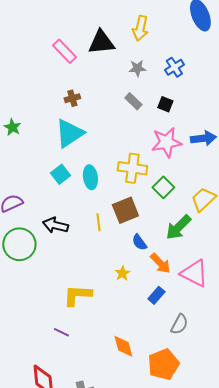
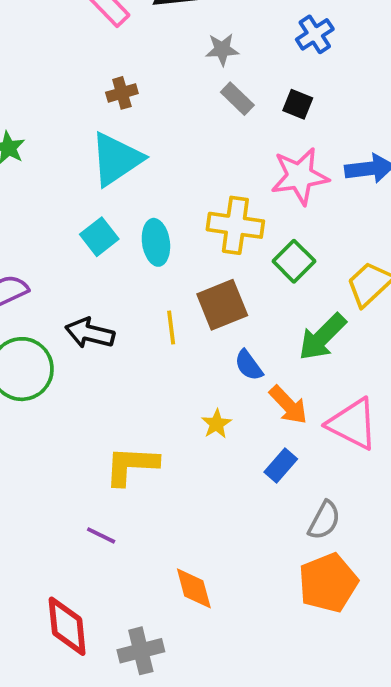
gray star: (137, 68) -> (222, 49), moved
orange diamond: (123, 346) -> (194, 588), moved
orange pentagon: (163, 364) -> (328, 583), moved

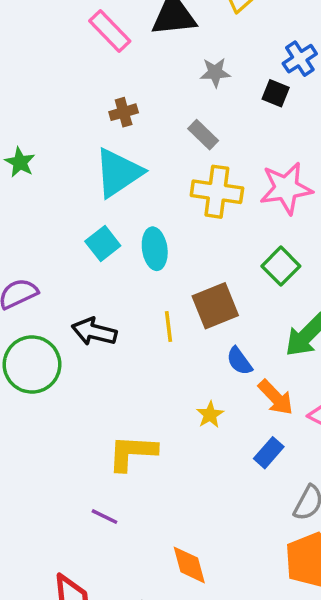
gray rectangle: (237, 99) -> (203, 135), moved
black square: (298, 104) -> (276, 93), moved
yellow cross: (235, 225) -> (217, 192), moved

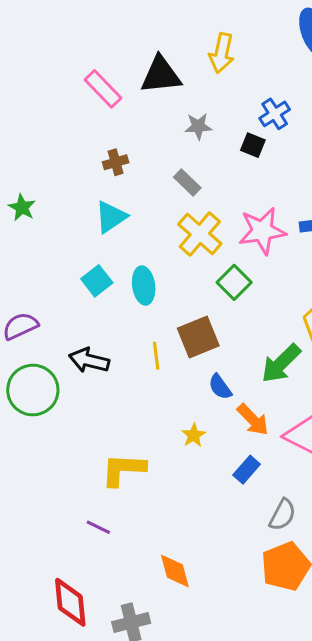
cyan triangle: (118, 173) -> (111, 217), size x0.7
yellow cross: (217, 192) -> (200, 234), turned 33
green square: (281, 266) -> (234, 282), moved

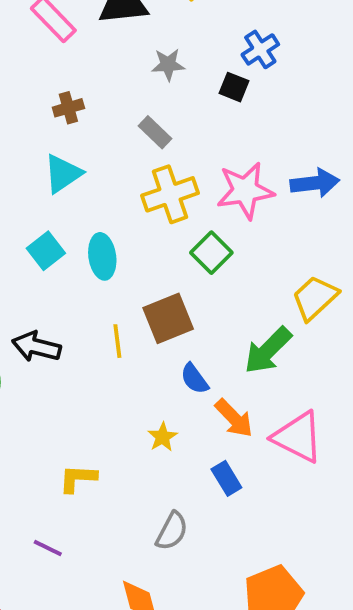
yellow cross: (200, 234) -> (170, 194), turned 30
yellow L-shape: (123, 470) -> (78, 478), size x0.7
blue rectangle: (247, 470) -> (226, 478), turned -72
gray semicircle: (282, 515) -> (172, 531), moved

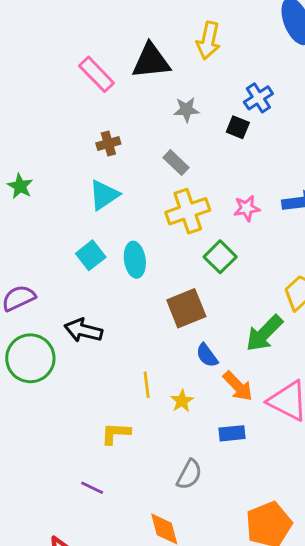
pink star: (245, 191) -> (247, 208), size x0.6
yellow line: (117, 341) -> (147, 385), moved
blue rectangle: (226, 478) -> (232, 433), turned -65

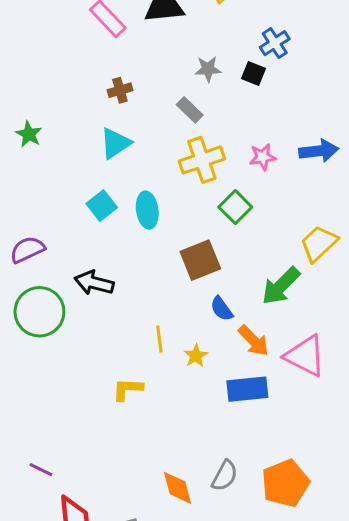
gray star: (186, 110) -> (208, 69), moved
blue rectangle: (232, 433) -> (247, 389), size x1.5
gray semicircle: (189, 475) -> (225, 476), moved
purple line: (92, 488) -> (41, 470), moved

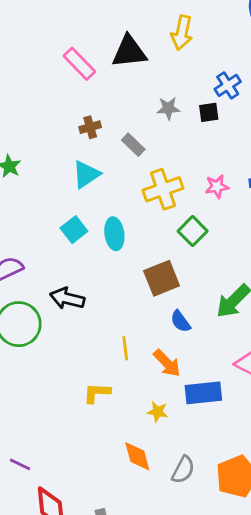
black square: (253, 73) -> (209, 112), turned -30
gray rectangle: (190, 110) -> (133, 145), moved
orange arrow: (253, 341) -> (167, 363), moved
yellow star: (196, 356) -> (158, 412), moved, turned -30
orange diamond: (178, 488) -> (137, 456), moved

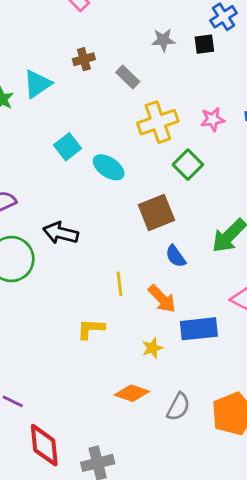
cyan triangle: (86, 174) -> (37, 84), moved
cyan square: (74, 230) -> (67, 147), moved
cyan ellipse: (114, 234) -> (109, 167), turned -48
yellow star: (158, 412) -> (152, 348), turned -30
orange diamond: (137, 456) -> (132, 393), turned -56

